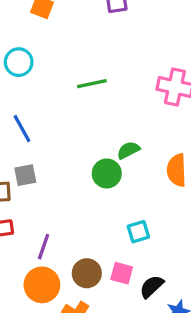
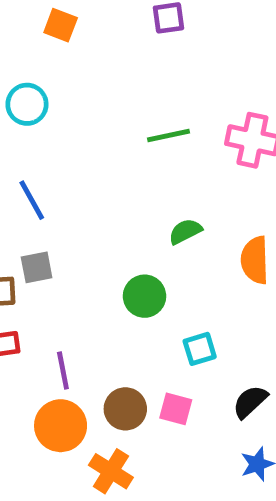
green line: (92, 84) -> (168, 135), moved
green circle: (107, 173) -> (145, 296), moved
purple line: (44, 247) -> (63, 371), turned -30
black semicircle: (152, 287) -> (250, 402), moved

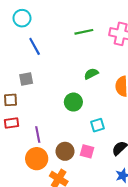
blue line: (32, 200) -> (35, 46), moved
gray square: (37, 267) -> (26, 79), moved

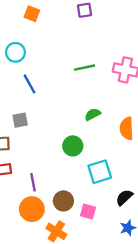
cyan square: (97, 125) -> (100, 172), size x1.5
pink square: (87, 151) -> (88, 211), moved

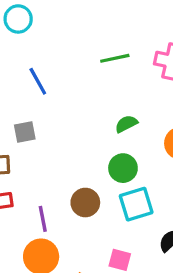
cyan circle: (15, 52) -> (18, 19), moved
green circle: (73, 146) -> (123, 168), moved
brown circle: (63, 201) -> (85, 203), moved

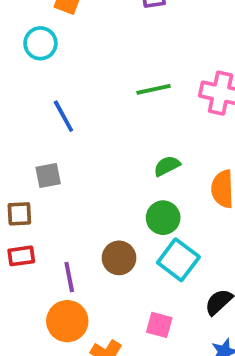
cyan square: (136, 204) -> (178, 260), turned -36

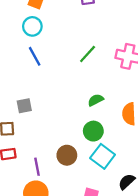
cyan circle: (40, 43) -> (32, 26), moved
green line: (153, 89) -> (88, 54), turned -36
blue line: (63, 116) -> (35, 56), moved

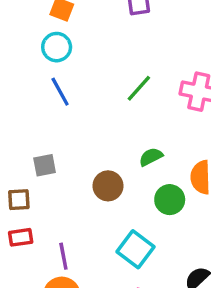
green circle: (93, 131) -> (170, 200), moved
brown circle: (67, 155) -> (108, 186), moved
cyan square: (103, 156) -> (135, 249), moved

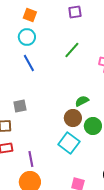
green line: (139, 88) -> (72, 50), moved
brown circle: (108, 186) -> (73, 118), moved
cyan square: (135, 249) -> (69, 143), moved

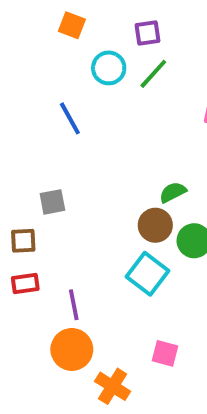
purple square: (75, 12) -> (148, 33), moved
cyan circle: (27, 37) -> (109, 68), moved
green line: (72, 50) -> (153, 74), moved

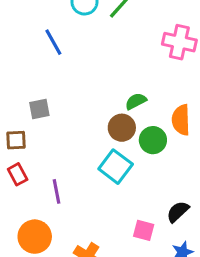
red rectangle: (25, 283) -> (18, 174), turned 70
orange circle: (72, 349) -> (35, 237), moved
pink square: (165, 353) -> (144, 230), moved

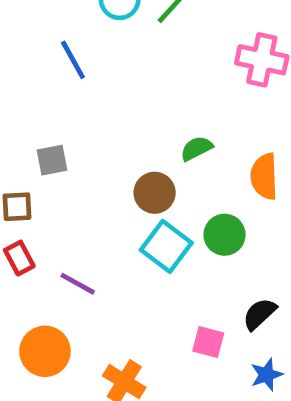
brown circle: (122, 128) -> (155, 193), moved
green circle: (153, 140) -> (225, 235), moved
purple line: (56, 191) -> (78, 284), turned -50

